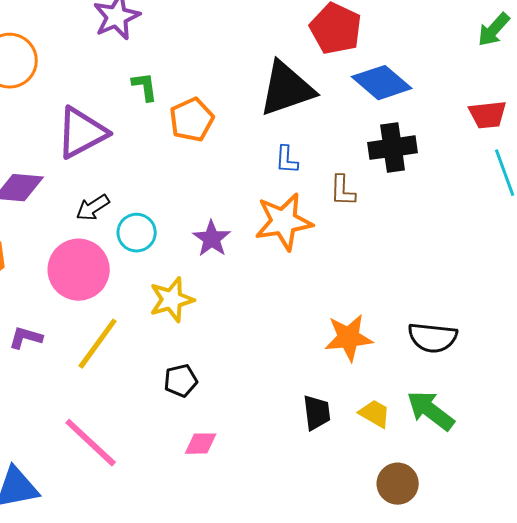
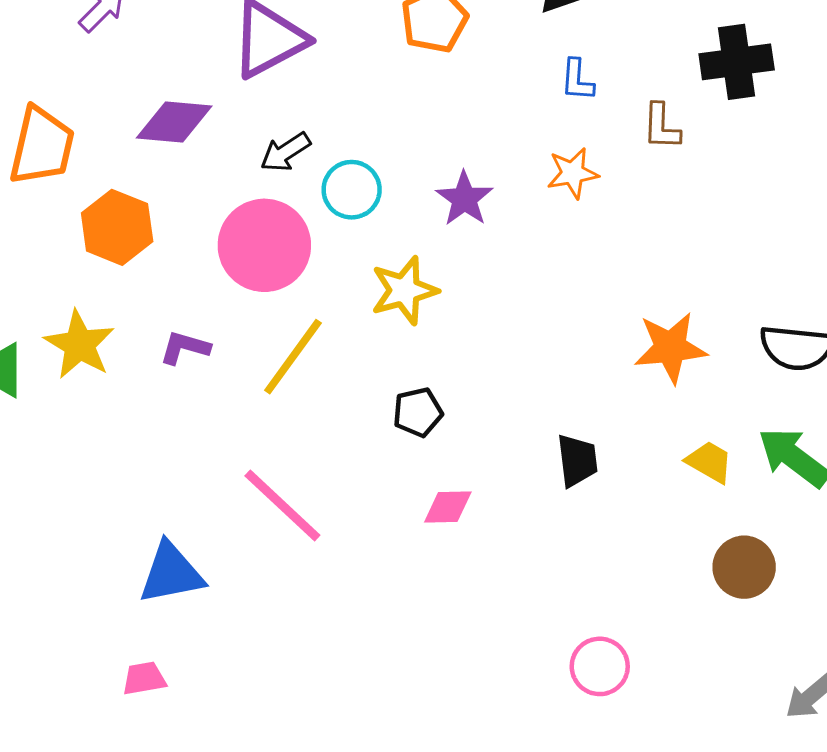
orange star: (284, 222) -> (573, 173), size x0.6
black trapezoid: (317, 413) -> (577, 460), moved

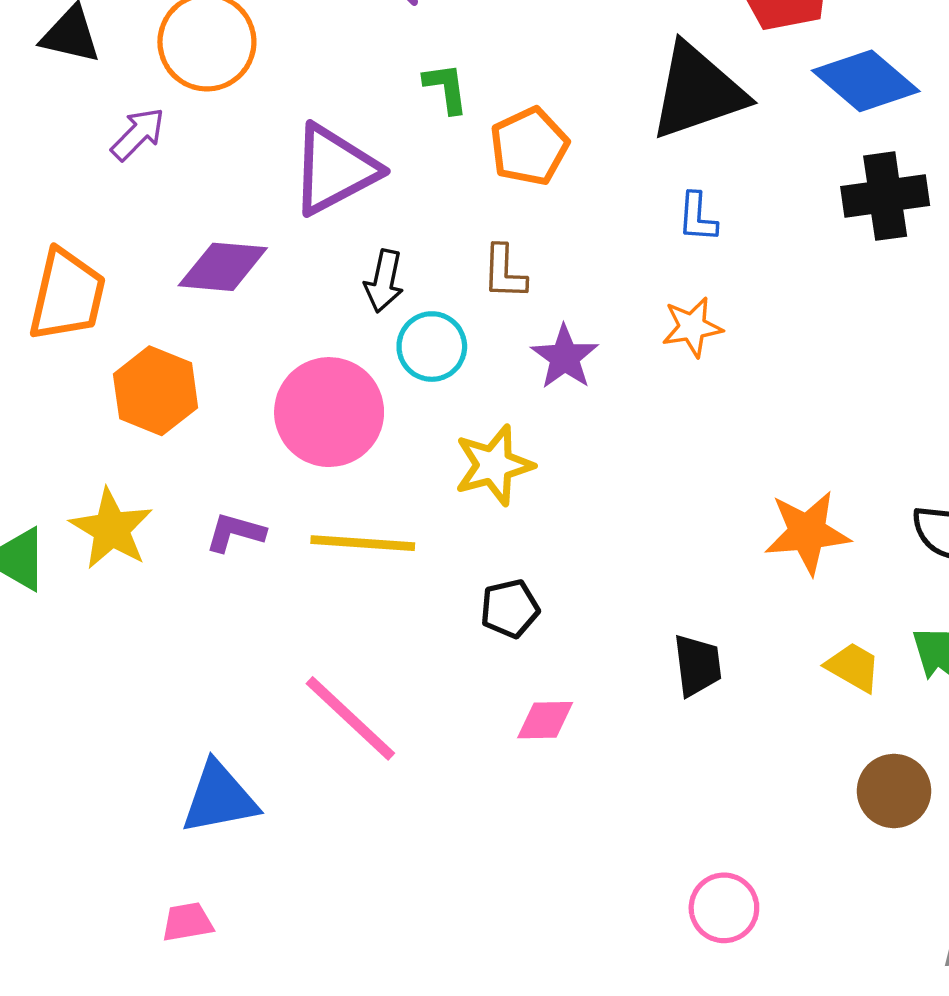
brown L-shape: (661, 127) -> (504, 272), moved
black arrow: (285, 152) -> (384, 281), moved, turned -45
yellow line: (293, 357) -> (363, 543), turned 58

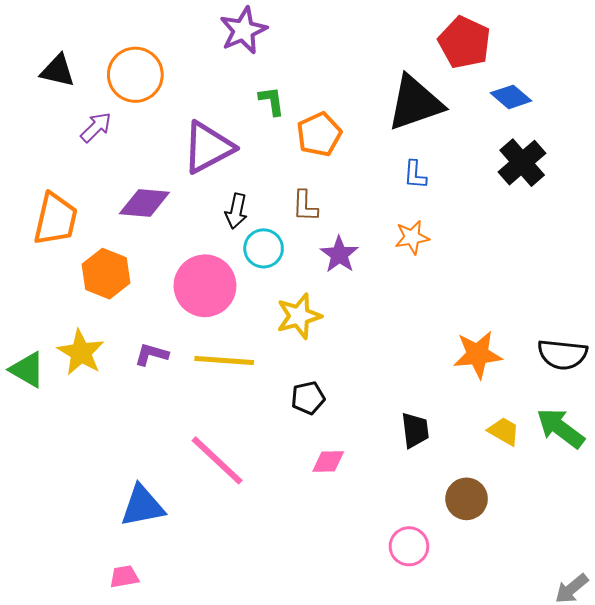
blue diamond: (866, 81) -> (511, 97), size x0.7
black cross: (885, 196) -> (522, 163), turned -33
brown circle: (894, 791) -> (467, 499), moved
pink circle: (724, 908) -> (409, 546), moved

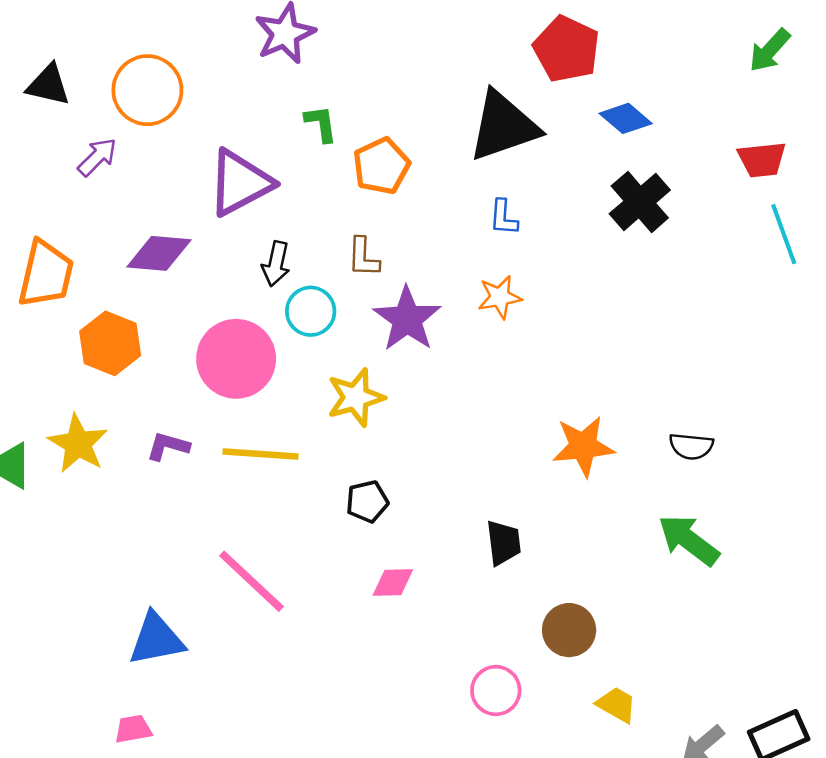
purple star: (339, 254) -> (407, 319), size x1.4
black semicircle: (562, 354) -> (691, 446), size x0.7
yellow trapezoid: (504, 431) -> (617, 705), moved

